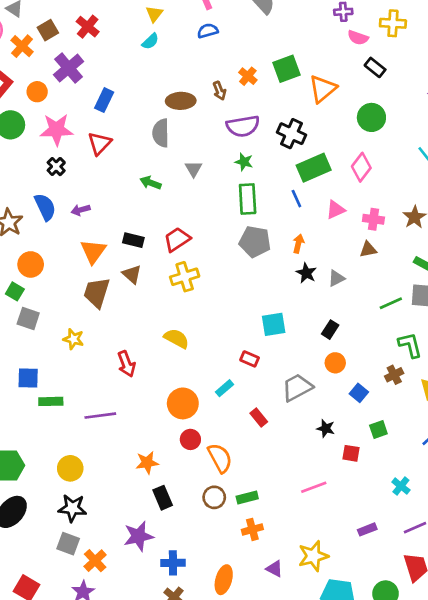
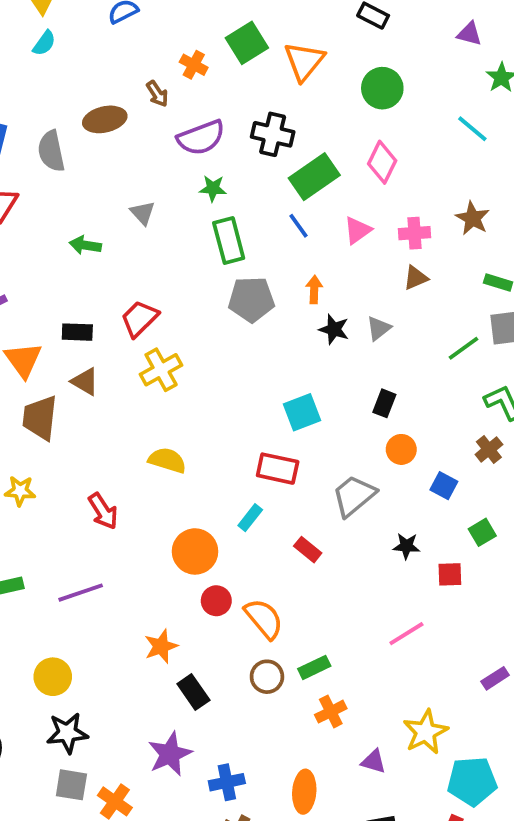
gray semicircle: (161, 133) -> (51, 151), moved
red rectangle: (250, 359) -> (278, 469), size x1.5

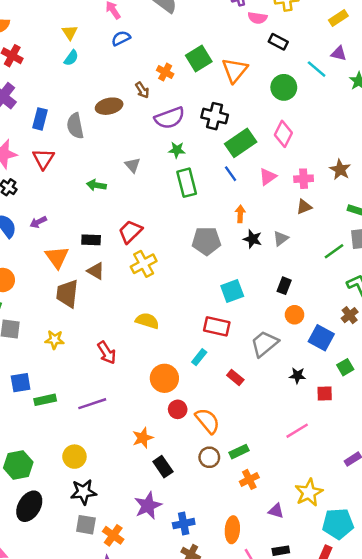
cyan line: (472, 129) -> (317, 69), moved
gray pentagon: (251, 299) -> (206, 241), moved
blue square: (444, 486) -> (321, 338), size x1.5

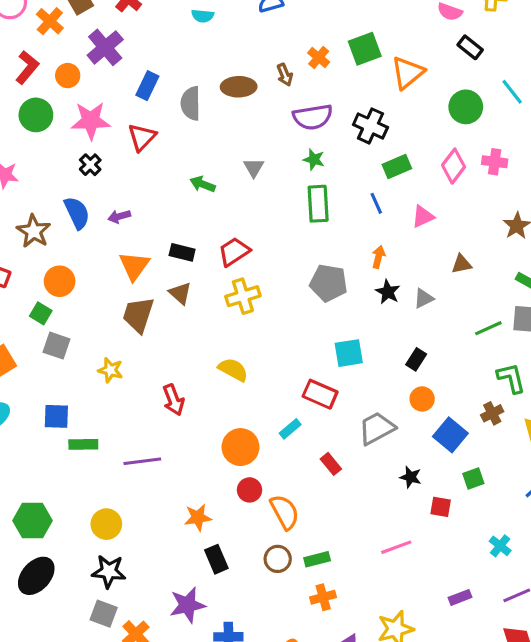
cyan semicircle: (71, 58) -> (203, 16), turned 49
green rectangle: (241, 143) -> (397, 167), size x0.7
pink cross: (304, 179) -> (495, 162), moved

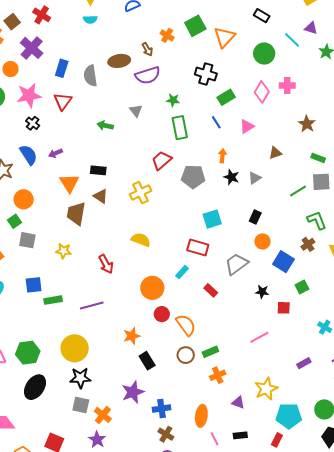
purple semicircle: (313, 117) -> (148, 75), moved
red trapezoid: (234, 252) -> (162, 160), moved
green square: (41, 313) -> (15, 221), turned 32
yellow circle: (106, 524) -> (75, 348), size x1.4

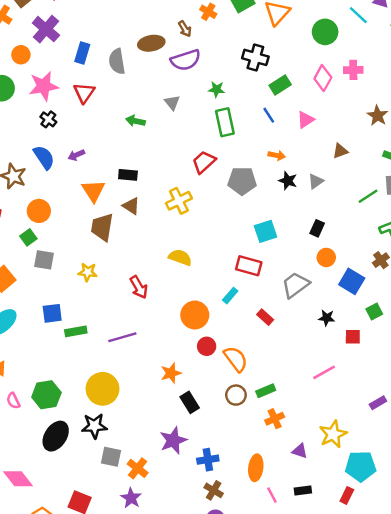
orange arrow: (222, 156) -> (277, 155), turned 96
black star: (80, 378) -> (94, 426), moved

